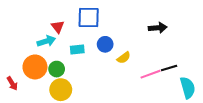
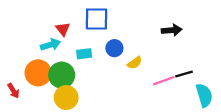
green circle: (57, 69) -> (62, 75), size x1.5

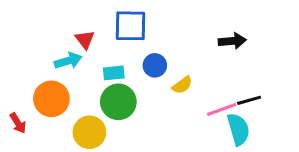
green circle: (62, 75) -> (118, 102), moved
cyan semicircle: (204, 95) -> (238, 129), moved

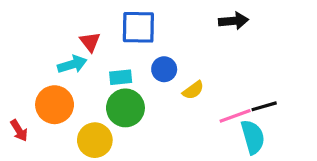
black arrow: (232, 41) -> (233, 21), moved

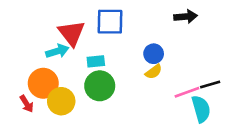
red triangle: (90, 42) -> (71, 33), size x1.6
blue circle: (164, 69) -> (154, 54), moved
red arrow: (19, 130) -> (27, 104), moved
yellow circle: (95, 140) -> (61, 101), moved

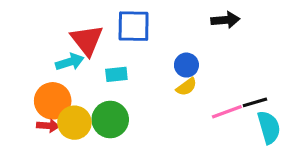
green circle: (100, 86) -> (110, 120), moved
red arrow: (27, 104) -> (48, 126), moved, turned -54
cyan semicircle: (201, 109) -> (269, 127), moved

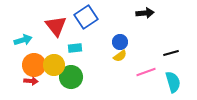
blue square: (134, 26) -> (86, 17), turned -35
cyan arrow: (70, 62) -> (23, 40), moved
black line: (255, 102) -> (171, 53), moved
yellow circle: (74, 123) -> (54, 65), moved

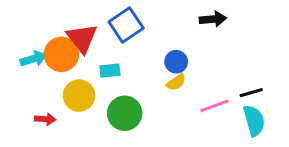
black line: (171, 53) -> (251, 93), moved
orange circle: (34, 65) -> (61, 54), moved
green circle: (71, 77) -> (125, 113), moved

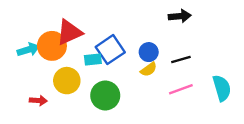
blue square: (126, 25) -> (110, 50), moved
red triangle: (82, 38) -> (69, 32), turned 44
black line: (251, 93) -> (181, 60), moved
cyan semicircle: (254, 121) -> (222, 88), moved

